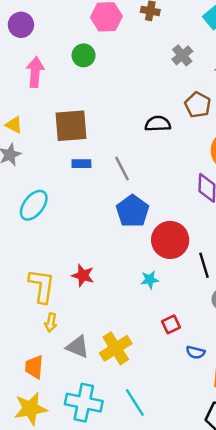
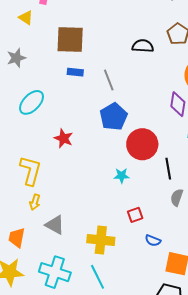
yellow triangle: (14, 125) -> (26, 18), moved
red star: (83, 275) -> (63, 138), moved
yellow cross: (116, 348) -> (101, 240), moved, turned 32

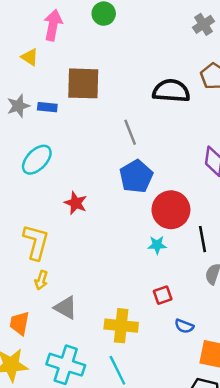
black semicircle: (143, 46) -> (171, 91), size x1.4
blue rectangle: (75, 72) -> (47, 107), moved
cyan star: (121, 176) -> (157, 245), moved

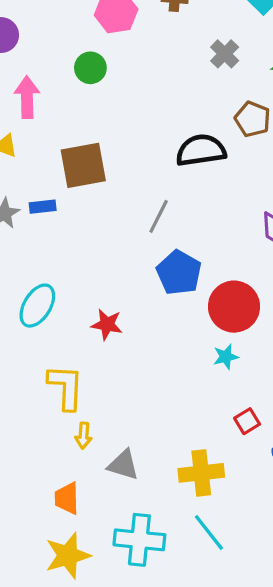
gray line: (130, 132) -> (159, 216), turned 60
cyan ellipse: (37, 160) -> (37, 306), moved

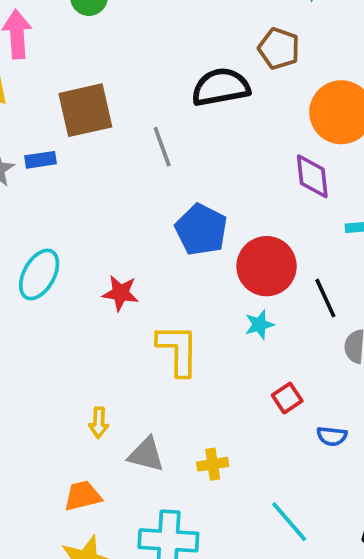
gray line: (159, 216) -> (162, 147), moved, turned -44
yellow L-shape: (66, 387) -> (178, 350), moved
yellow cross: (201, 473) -> (213, 464), moved, size x0.6
orange trapezoid: (67, 498) -> (83, 496), turned 80
cyan line: (209, 533) -> (289, 522), moved

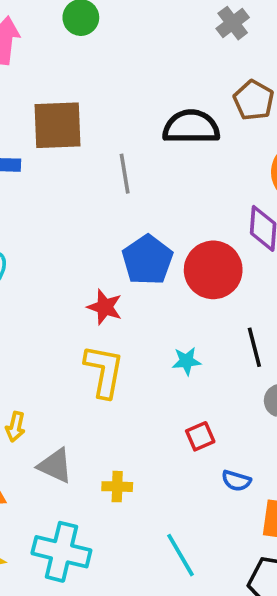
red circle: (267, 266) -> (213, 270), moved
red star: (120, 293) -> (105, 307), moved

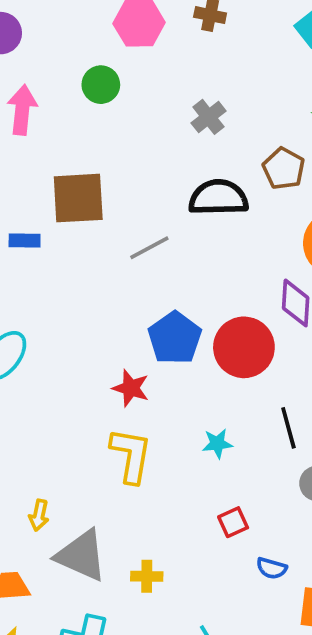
gray cross: (233, 23) -> (209, 117), moved
gray line: (125, 174) -> (149, 248), turned 72
gray triangle: (55, 466) -> (81, 555), size x1.4

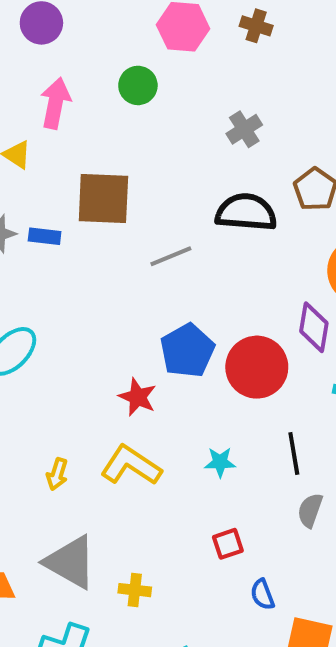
yellow L-shape: (131, 455) -> (131, 465), turned -72
yellow arrow: (39, 515) -> (57, 474), moved
blue semicircle: (272, 568) -> (263, 594), turned 48

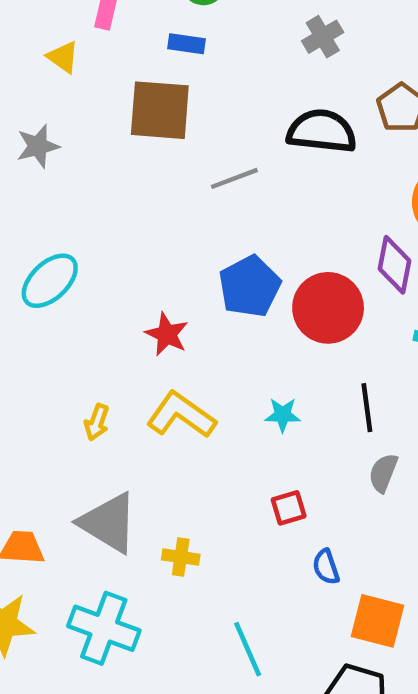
blue rectangle: (45, 236) -> (186, 44), moved
red star: (138, 397) -> (167, 334), moved

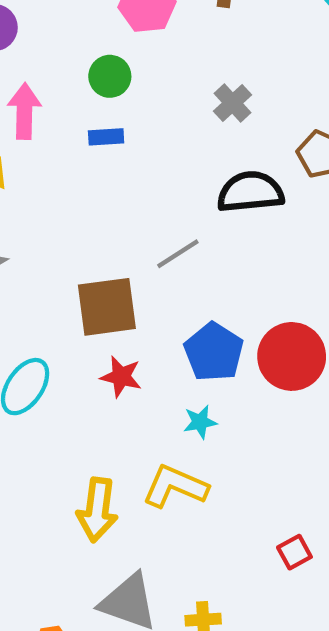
brown square: (160, 110) -> (107, 307), moved
red star: (167, 334) -> (121, 377), moved
cyan star: (283, 415) -> (200, 422), moved
yellow arrow: (97, 422) -> (97, 510), size x1.8

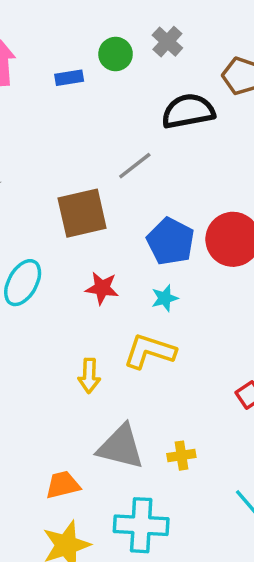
green circle: (110, 76) -> (116, 54), moved
red star: (121, 377) -> (102, 288), moved
yellow arrow: (97, 510) -> (89, 376), size x0.7

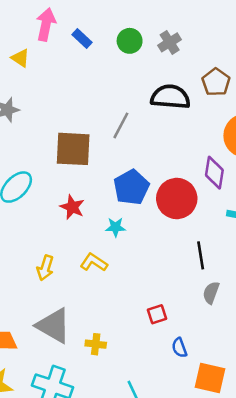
blue rectangle: (69, 78) -> (82, 39), moved, turned 36
gray line: (135, 166) -> (121, 125), turned -40
yellow L-shape: (149, 351) -> (94, 262), size x0.7

